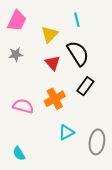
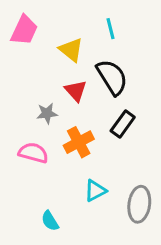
yellow triangle: (49, 34) -> (71, 50), turned -36
gray star: (16, 54) -> (47, 113), moved
cyan semicircle: (19, 154) -> (50, 221), moved

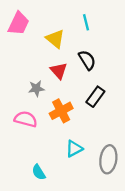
black semicircle: (112, 77) -> (87, 60), size x0.7

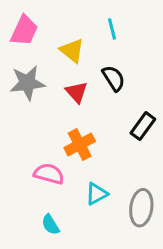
gray star: (36, 88) -> (27, 83), moved, size x1.6
black rectangle: (95, 97) -> (143, 126), moved
pink semicircle: (26, 119) -> (49, 174), moved

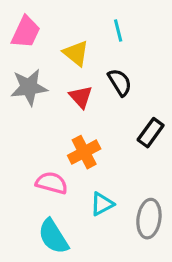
cyan semicircle: (50, 225) -> (53, 236), size x1.6

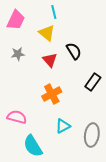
cyan line: (118, 30) -> (54, 12), moved
gray star: (29, 87) -> (18, 54), size x0.6
pink semicircle: (52, 183) -> (17, 117), moved

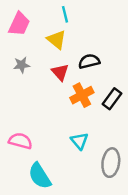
black semicircle: (74, 51) -> (89, 61), turned -72
orange cross: (52, 94) -> (82, 95), moved
cyan triangle: (63, 126) -> (79, 141), moved, turned -42

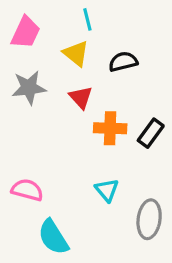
black semicircle: (89, 61) -> (123, 62), moved
gray star: (22, 65) -> (29, 88), size x1.5
orange cross: (82, 95) -> (110, 128), turned 30

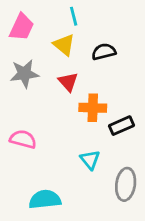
black rectangle: (151, 133) -> (121, 126), moved, turned 30
pink semicircle: (27, 190) -> (23, 139), moved
cyan semicircle: (53, 237) -> (45, 199), turned 116

